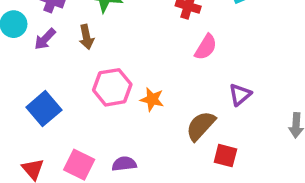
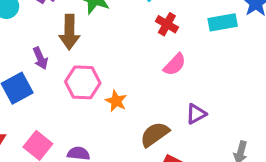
brown arrow: (86, 37) -> (69, 32), size x1.5
purple arrow: (45, 39) -> (40, 58), moved, turned -80

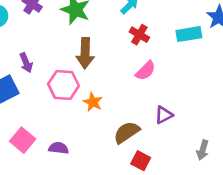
brown arrow: (69, 32) -> (85, 53), moved

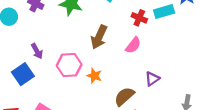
red cross: (139, 35) -> (139, 18), moved
brown arrow: (85, 53) -> (99, 37), moved, turned 30

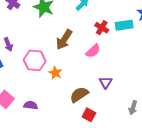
purple triangle: (152, 79) -> (106, 82), turned -32

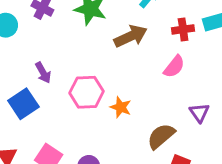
red cross: (102, 28) -> (183, 29), turned -32
brown arrow: (64, 40) -> (131, 36), moved, turned -140

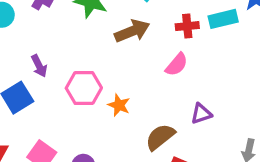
purple triangle: (199, 113) -> (201, 114), turned 45

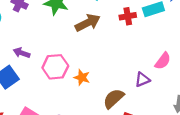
pink semicircle: (177, 65) -> (163, 61), moved
purple arrow: (39, 66) -> (22, 53), turned 140

